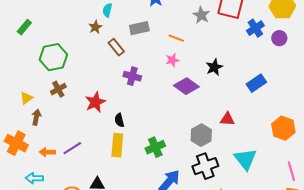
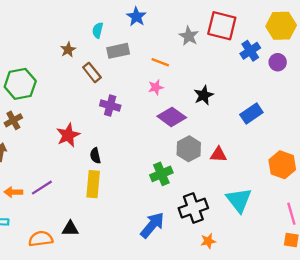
cyan semicircle: (107, 10) -> (98, 30), moved
brown cross: (58, 89) -> (13, 120), moved
gray hexagon: (201, 135) -> (189, 149), moved
green cross: (155, 147) -> (161, 174), moved

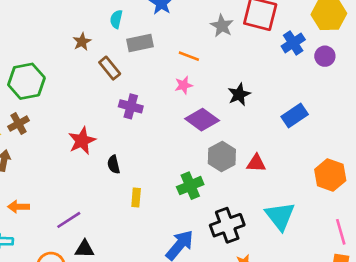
yellow rectangle: (93, 184) -> (136, 197), moved, size x0.6
purple line: (42, 188) -> (69, 220), moved

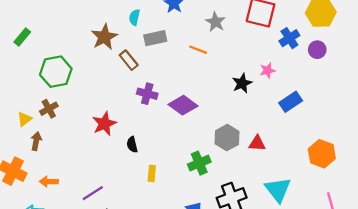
gray star: (222, 26) -> (215, 22), moved
brown star: (82, 42) -> (104, 37), size x1.6
pink star: (184, 85) -> (267, 71), moved
purple diamond: (202, 120) -> (183, 105), moved

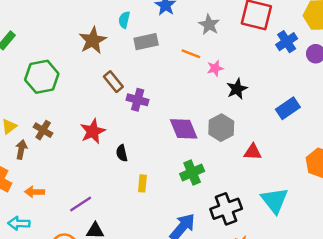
brown rectangle: (129, 60) -> (113, 82), moved
pink star: (267, 71) -> (215, 68), moved
purple diamond: (183, 105) -> (184, 129), moved, turned 32
brown cross: (49, 109) -> (43, 130), moved, turned -30
gray hexagon: (227, 138) -> (221, 128), moved

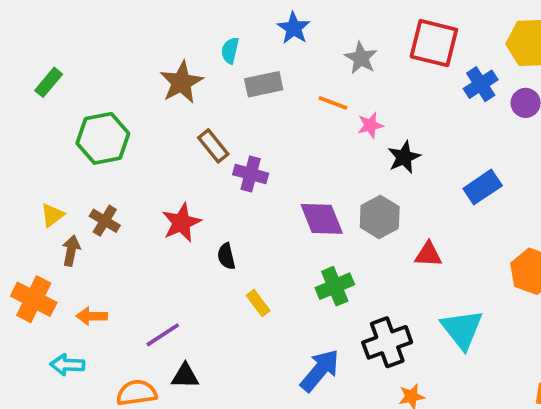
yellow rectangle: (142, 183) -> (258, 303), turned -42

